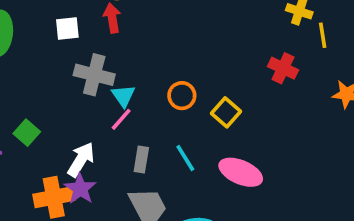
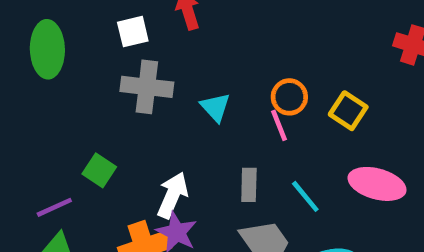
gray cross: (94, 75) -> (147, 87), moved
pink line: (121, 119) -> (279, 125), moved, turned -55
cyan line: (185, 158) -> (305, 196), moved

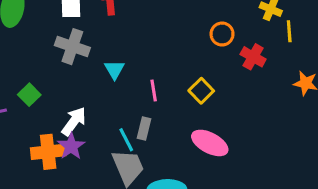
orange circle: (289, 97) -> (222, 34), moved
gray rectangle: (249, 185) -> (144, 129), moved
cyan line: (305, 196) -> (126, 140), moved

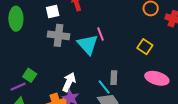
cyan triangle: (114, 70) -> (88, 44), size x1.6
pink line: (154, 91) -> (100, 34), moved
green square: (29, 95) -> (30, 75), moved

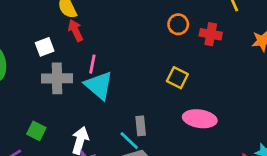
pink line: (100, 34) -> (92, 64), moved, turned 40
green square: (30, 75) -> (36, 131), moved

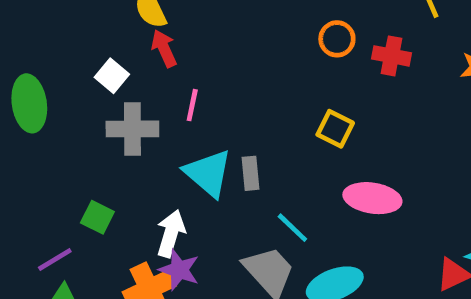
white square: (45, 47) -> (112, 76), turned -30
cyan triangle: (99, 85) -> (208, 173), moved
gray rectangle: (141, 126) -> (251, 173), moved
cyan line: (129, 140) -> (292, 228), moved

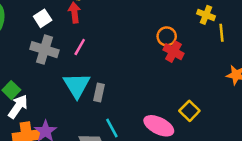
red cross: (392, 56) -> (173, 52), moved
yellow square: (335, 129) -> (189, 111), moved
white arrow: (171, 233) -> (18, 107), moved

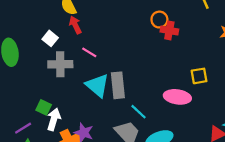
pink line: (80, 47) -> (89, 52), turned -70
gray rectangle: (99, 92) -> (118, 85), size x1.6
yellow square: (189, 111) -> (199, 76), turned -36

